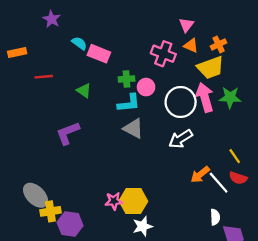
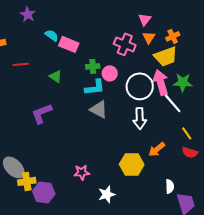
orange triangle: (191, 46) -> (149, 37), turned 40
white arrow: (181, 139) -> (140, 118), turned -60
white line: (219, 183) -> (173, 103), moved
yellow hexagon: (133, 201) -> (132, 164), moved

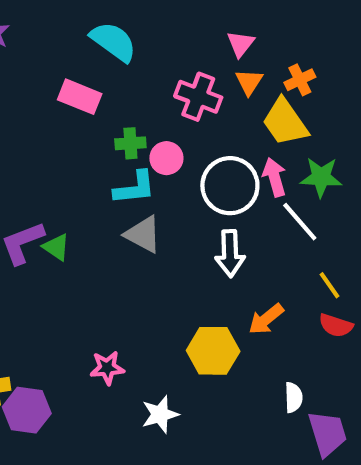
cyan semicircle: (52, 35) -> (113, 42), moved, size x1.6
yellow trapezoid: (166, 56) -> (285, 122), turned 75
green triangle: (56, 76) -> (56, 247), moved
pink arrow: (161, 82) -> (274, 177), size x0.7

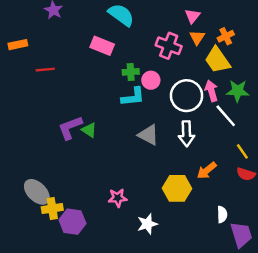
gray triangle: (143, 234) -> (148, 135), moved

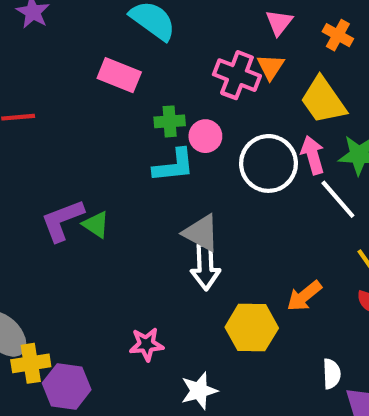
orange cross: (226, 36) -> (338, 35), moved, turned -35
orange triangle: (197, 37) -> (271, 67), moved
white arrow: (187, 134) -> (205, 267), moved

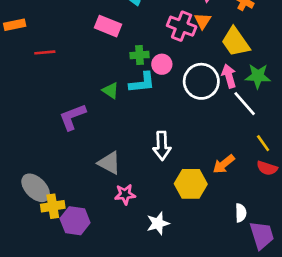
green triangle: (96, 224) -> (111, 91), moved
gray triangle: (201, 233) -> (109, 163), moved

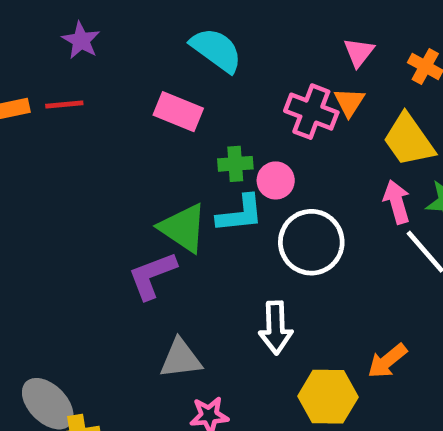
red line: (45, 52) -> (64, 104), moved
white circle: (201, 81) -> (311, 242), moved
green triangle: (111, 91) -> (183, 228), size x1.6
purple L-shape: (72, 117) -> (152, 275), moved
gray triangle: (109, 163) -> (181, 359), turned -35

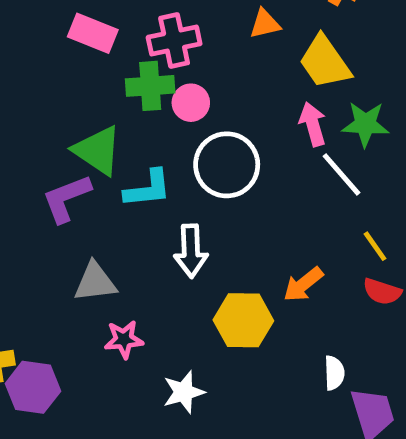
orange triangle: (349, 102) -> (265, 24), turned 44
pink cross: (311, 112) -> (174, 41), moved, turned -33
green cross: (235, 164) -> (150, 86), size x1.4
cyan L-shape: (240, 214) -> (148, 189), moved

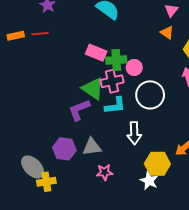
orange triangle: (265, 24) -> (167, 33), turned 48
pink rectangle: (93, 33) -> (96, 53), moved
pink cross: (174, 41) -> (112, 81), moved
purple hexagon: (33, 387) -> (64, 149), moved
white star: (184, 392) -> (149, 181), moved, turned -30

